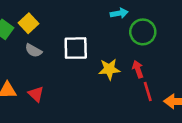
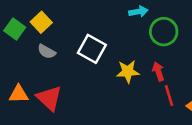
white square: (76, 48) -> (92, 49), turned 30
red triangle: (36, 94) -> (49, 98), size x1.5

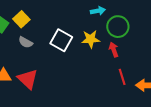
yellow star: (128, 72) -> (91, 39), moved
red arrow: (158, 72) -> (114, 50), moved

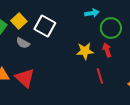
yellow star: (91, 39) -> (85, 51), moved
white square: (61, 40) -> (45, 26), moved
red line: (122, 77) -> (100, 76), moved

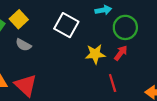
white square: (45, 26) -> (66, 25), moved
red arrow: (107, 50) -> (121, 53), turned 56

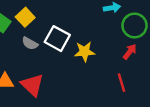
white square: (66, 25) -> (57, 39), moved
yellow star: (95, 54) -> (85, 52), moved

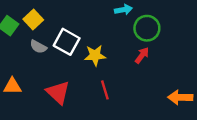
red line: (121, 83) -> (105, 90), moved
red triangle: (32, 85) -> (58, 92), moved

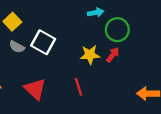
yellow star: (95, 55) -> (90, 55), moved

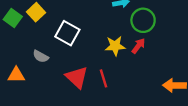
gray semicircle: (17, 47) -> (41, 56), moved
red triangle: (35, 89) -> (77, 77), moved

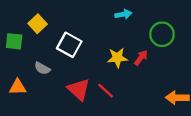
green square: (13, 18) -> (14, 41), moved, turned -30
green circle: (143, 20) -> (162, 34), moved
red line: (103, 78) -> (106, 91), turned -30

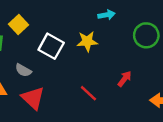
yellow star: (117, 58) -> (87, 41), moved
red arrow: (141, 58) -> (125, 79), moved
red triangle: (79, 89) -> (33, 98), moved

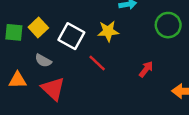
yellow square: (19, 24) -> (38, 28), moved
red line: (88, 93) -> (97, 63), moved

